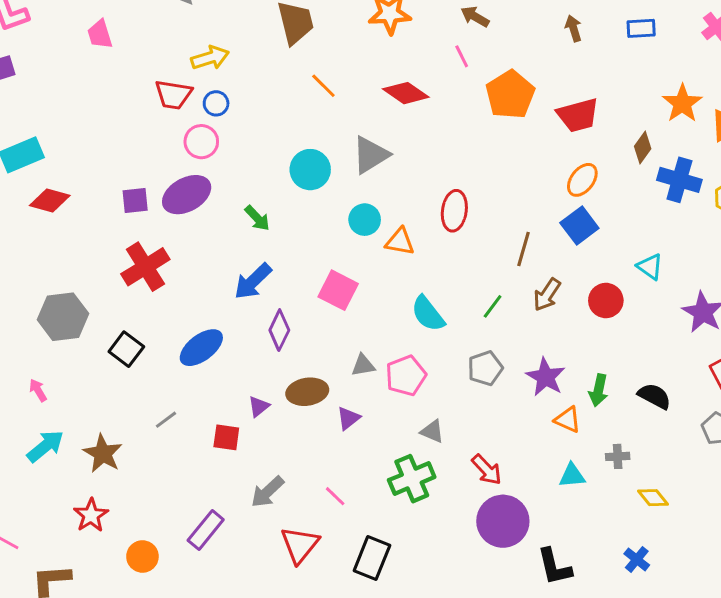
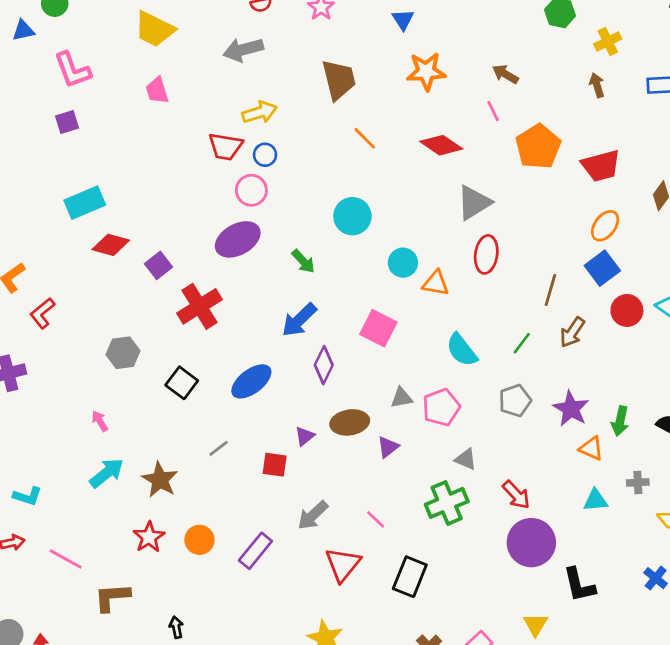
gray triangle: (370, 155) -> (474, 203), moved
purple square: (135, 200) -> (159, 265), moved, turned -32
red circle: (606, 301) -> (627, 310), moved
gray hexagon: (63, 317) -> (123, 353), size x0.7
orange circle: (142, 556) -> (199, 540), moved

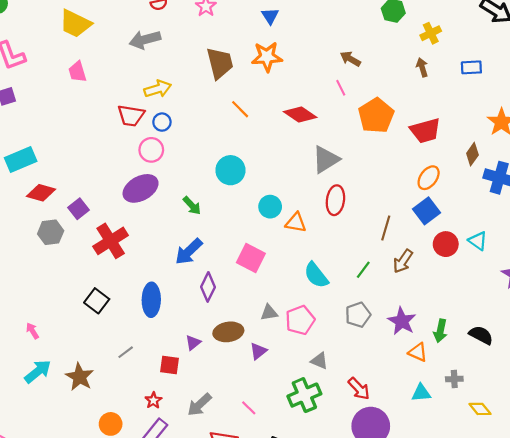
orange star: (426, 71) -> (267, 57), moved
gray hexagon: (123, 353) -> (51, 232), moved
blue ellipse: (251, 381) -> (151, 300), turned -52
red star: (149, 537) -> (153, 400), moved, size x0.7

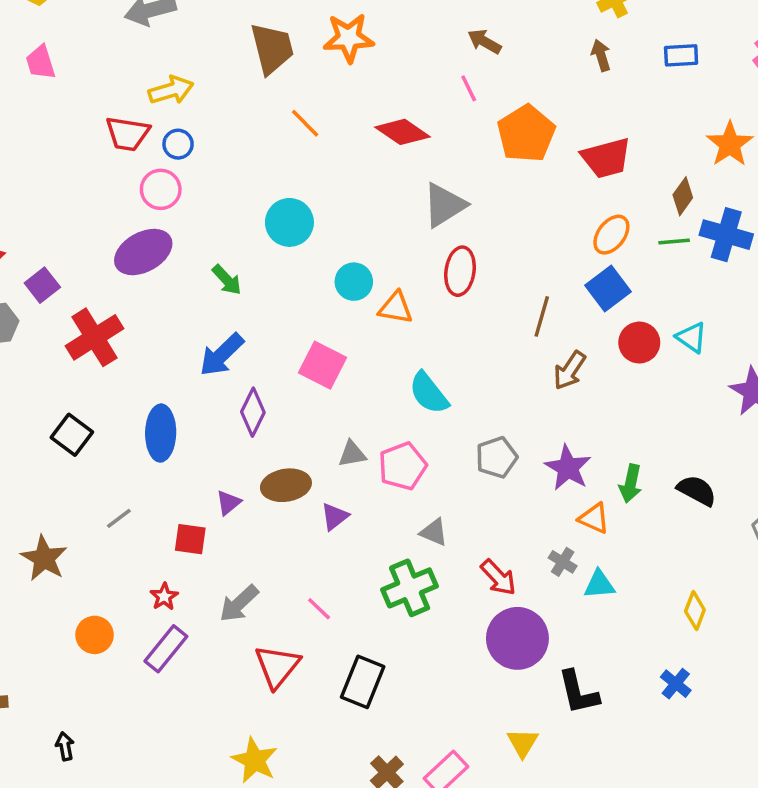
green line: (363, 270) -> (674, 242), moved, turned 48
gray cross: (454, 379) -> (563, 562), moved, turned 35
yellow diamond: (480, 409) -> (695, 611), turned 60

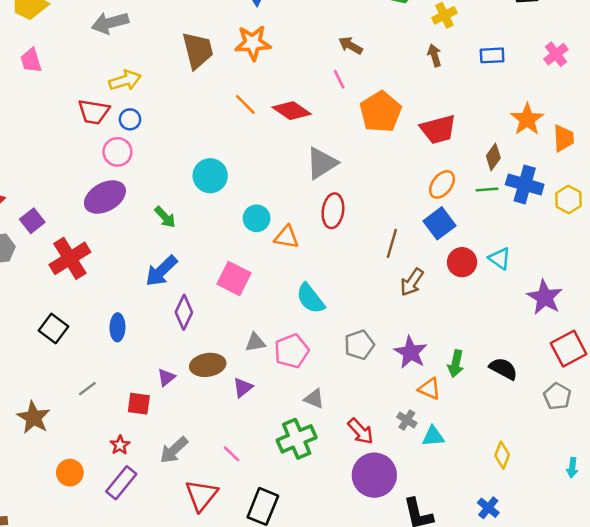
orange line: (305, 123) -> (245, 104), moved
blue ellipse: (161, 433) -> (117, 327), size x0.7

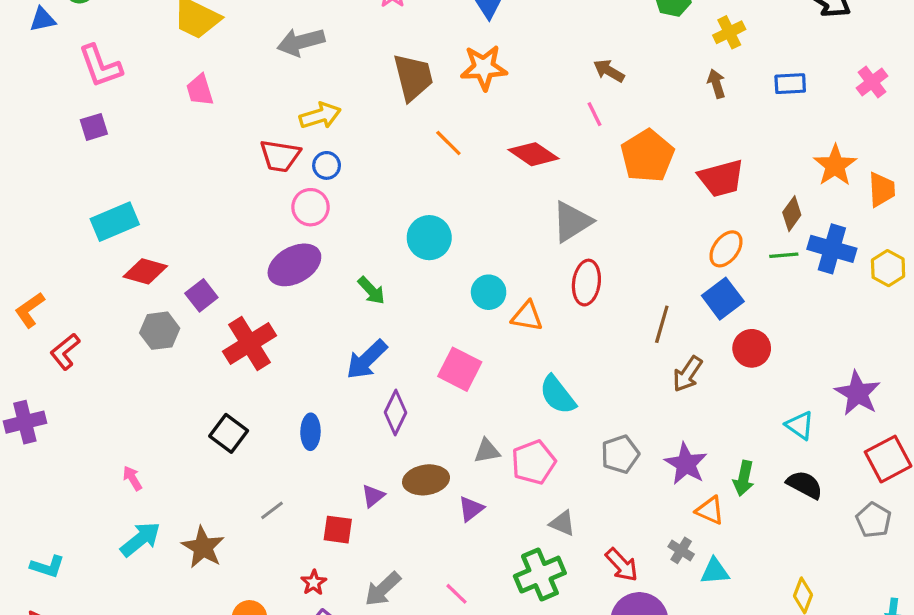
orange line: (245, 104) -> (448, 143), moved
cyan triangle: (500, 258) -> (800, 425), moved

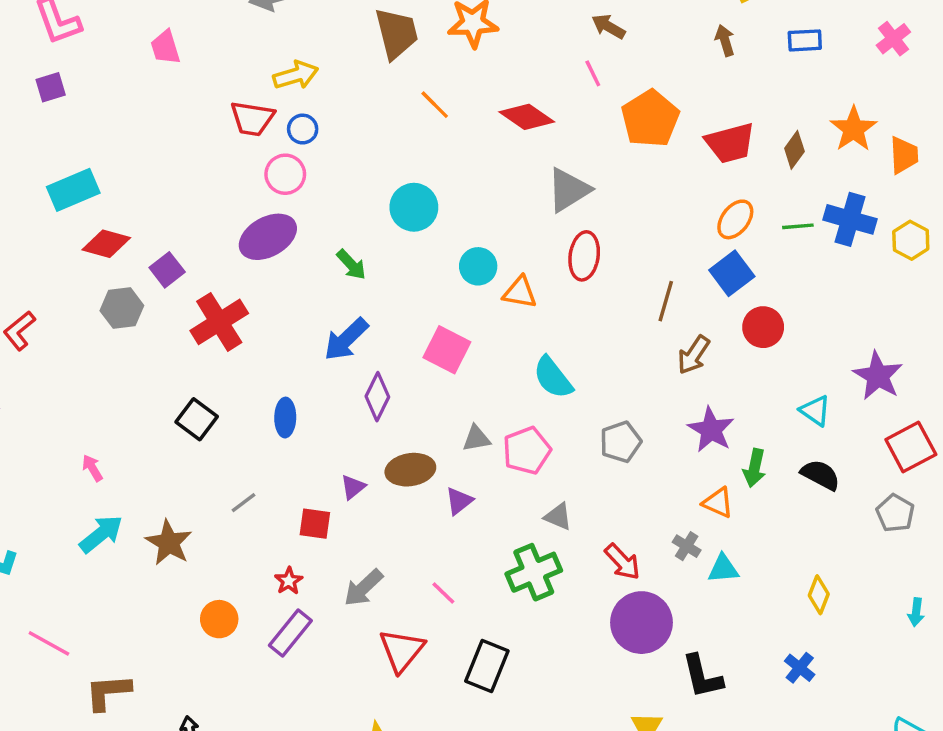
brown diamond: (792, 214) -> (794, 150), moved
purple star: (686, 464) -> (711, 430), moved

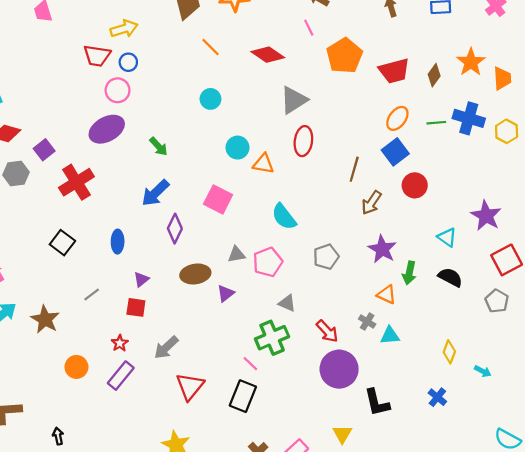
cyan circle: (414, 207) -> (210, 99), moved, size x0.7
purple triangle: (353, 487) -> (141, 279), moved
pink line: (443, 593) -> (250, 364), moved
cyan arrow: (916, 612) -> (483, 371), moved, turned -70

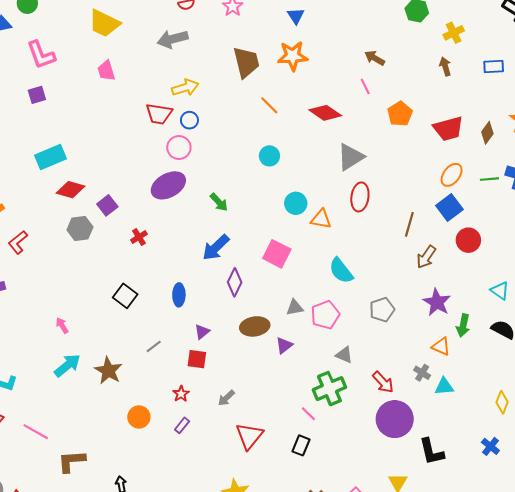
orange pentagon: (344, 56) -> (400, 114), size x0.7
red cross: (76, 182) -> (139, 237), size x0.5
gray arrow: (166, 347) -> (226, 398), size x0.7
purple rectangle: (121, 376) -> (182, 425), size x0.6
black rectangle: (243, 396) -> (301, 445), size x0.7

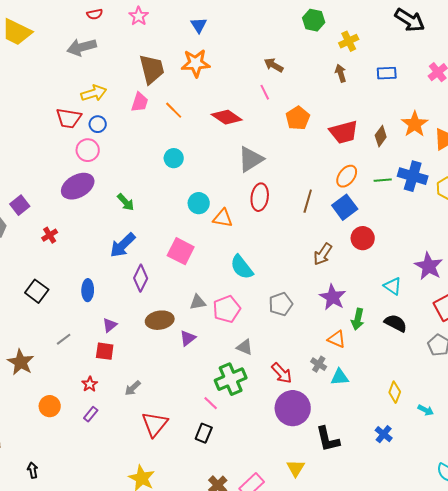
pink trapezoid: (106, 71) -> (140, 102), moved, turned -145
brown line: (409, 224) -> (308, 201), moved

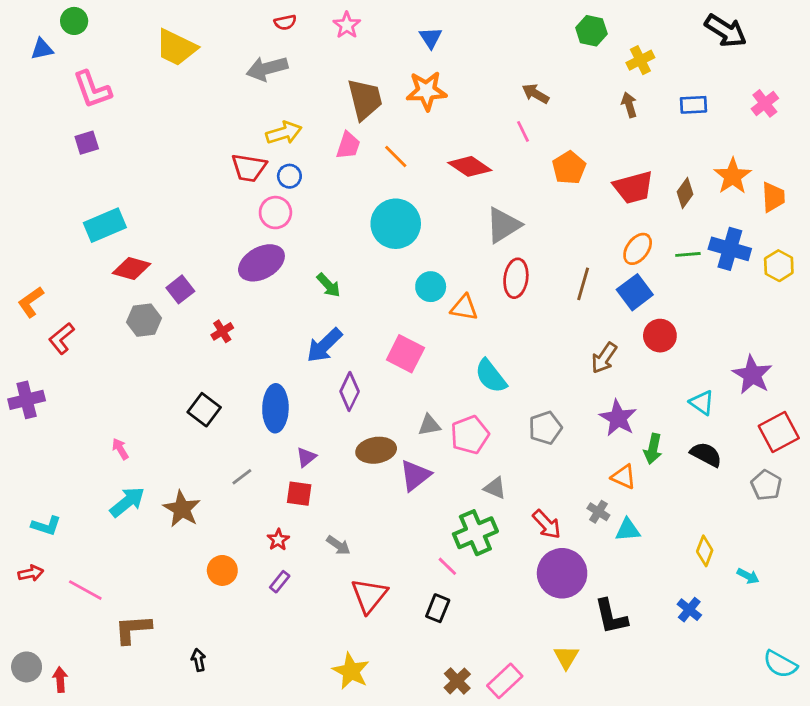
cyan circle: (174, 158) -> (396, 224), size x1.8
blue ellipse: (88, 290) -> (275, 408), size x1.5
purple triangle: (188, 338) -> (415, 475), size x1.4
gray arrow: (133, 388) -> (338, 545), turned -102

